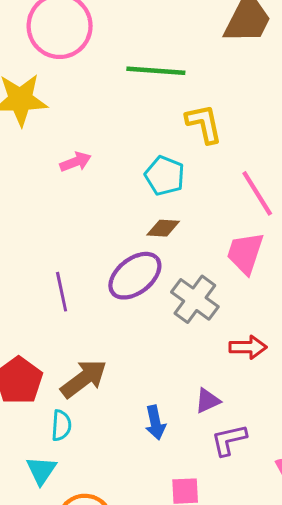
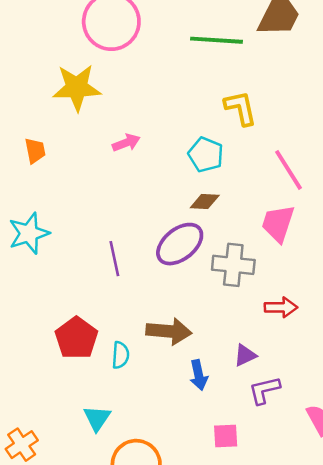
green line: (156, 71) -> (217, 40), moved
gray cross: (195, 299) -> (233, 265), turned -30
brown arrow: (84, 379) -> (169, 331), moved, turned 42
cyan semicircle: (61, 425) -> (120, 355), moved

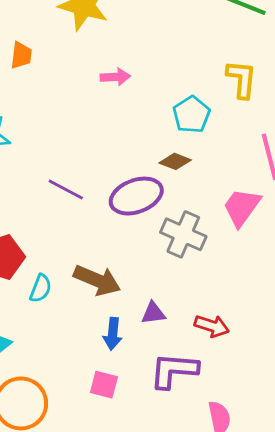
purple line: (114, 259) -> (66, 189), turned -68
red arrow: (281, 307) -> (212, 326), moved
purple triangle: (245, 355) -> (153, 313), moved
purple L-shape: (264, 390) -> (174, 370), size x1.4
pink square: (226, 436) -> (104, 385), moved

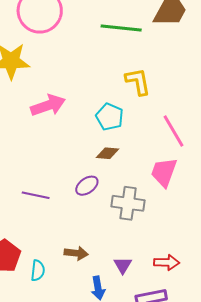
pink arrow: (115, 77) -> (48, 105), size x1.6
purple ellipse: (136, 196) -> (87, 186), size x0.6
brown arrow: (97, 280) -> (76, 253), size x0.7
purple triangle: (153, 313) -> (123, 265), turned -36

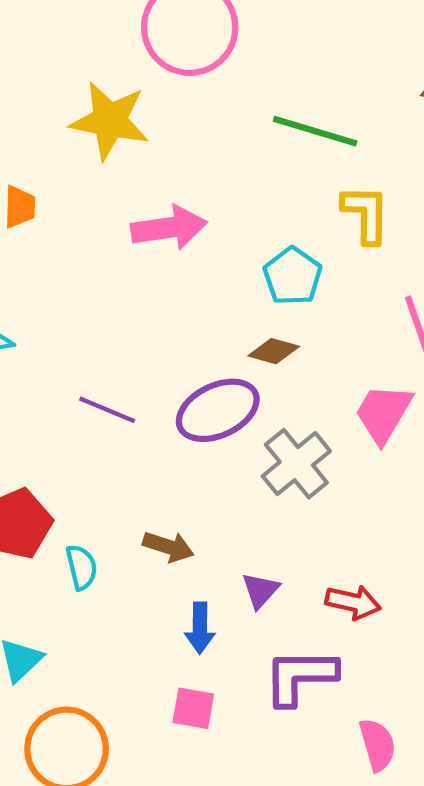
green line: (121, 28) -> (315, 131), moved
purple ellipse: (87, 186) -> (218, 410), size x1.6
gray cross: (128, 203) -> (296, 464), turned 32
cyan semicircle: (38, 270) -> (81, 567), turned -30

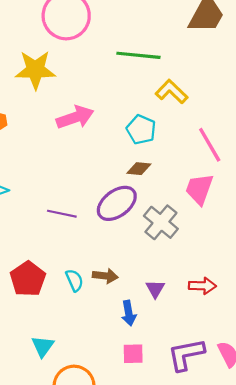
yellow L-shape: (366, 214) -> (172, 92), turned -36
cyan semicircle: (81, 567) -> (74, 280), moved
purple L-shape: (300, 677) -> (186, 354), moved

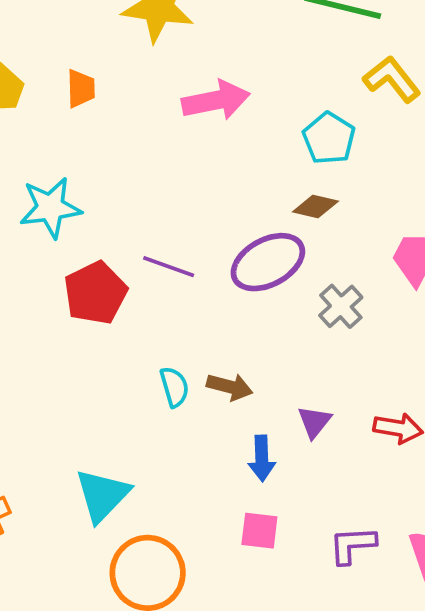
gray cross: (161, 222) -> (341, 306), size x0.7
red pentagon: (28, 279) -> (95, 293), moved
cyan triangle: (43, 346) -> (102, 495), size x1.4
purple L-shape: (186, 354) -> (352, 545), size x0.7

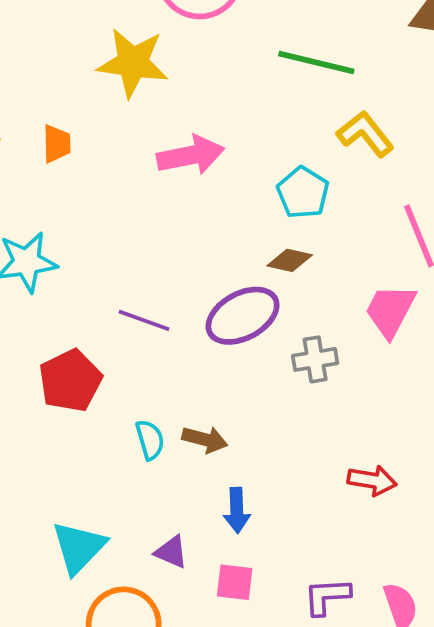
red pentagon: (95, 293) -> (70, 381), moved
gray cross: (341, 306) -> (315, 359), turned 33
purple triangle: (314, 422) -> (171, 552), moved, turned -45

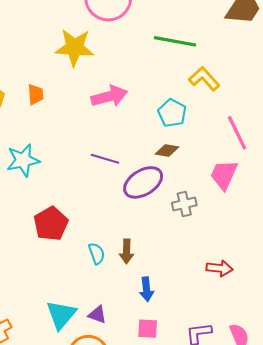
purple line: (144, 320) -> (105, 159), moved
brown arrow: (205, 439) -> (127, 251), turned 80
purple triangle: (171, 552) -> (97, 315), moved

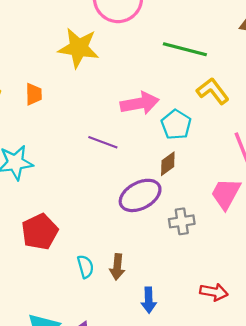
pink arrow: (109, 96) -> (140, 103), moved
brown diamond: (167, 151) -> (168, 164), turned -50
purple line: (105, 159) -> (103, 142), moved
blue arrow: (146, 289) -> (149, 300), moved

